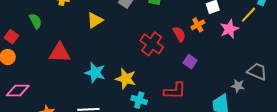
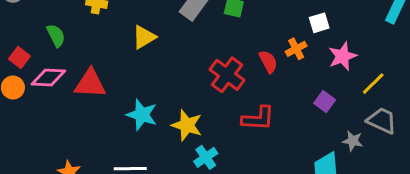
yellow line: (249, 15) -> (373, 84), moved
purple square: (190, 62) -> (325, 102), moved
pink diamond: (18, 91) -> (48, 77), moved
red L-shape: (175, 91) -> (258, 118), moved
cyan cross: (139, 100) -> (206, 157), turned 35

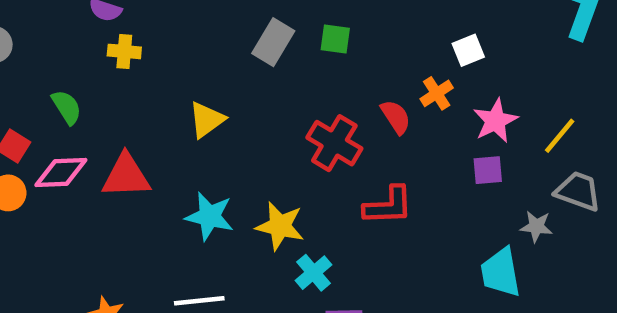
yellow triangle: (144, 37) -> (207, 120), moved
pink star: (343, 56) -> (495, 121), moved
purple square: (325, 102) -> (488, 170), turned -36

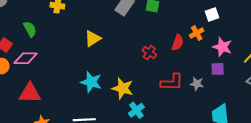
red semicircle: (396, 117) -> (178, 42), turned 49
pink star: (495, 121) -> (222, 47), turned -30
red cross: (334, 143) -> (149, 53), size x0.6
red triangle: (126, 176) -> (30, 93), moved
gray star: (536, 226) -> (197, 84), moved

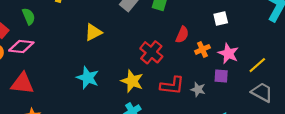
orange cross: (197, 33) -> (202, 49), moved
red semicircle: (178, 42) -> (182, 35), moved
red cross: (149, 53) -> (151, 52), size x1.5
yellow star: (123, 88) -> (132, 81), moved

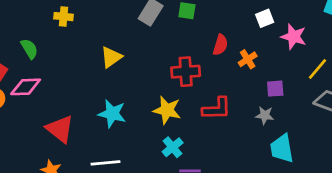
red cross: (151, 52) -> (186, 72), turned -35
pink star: (228, 53) -> (294, 37), moved
red triangle: (22, 83) -> (60, 129), moved, turned 40
gray star: (198, 89) -> (265, 115), moved

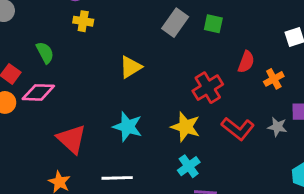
red cross: (186, 72) -> (208, 88), turned -32
red L-shape: (217, 109) -> (238, 129), turned 36
gray star: (265, 115) -> (277, 127), moved

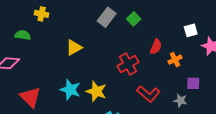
green square: (213, 24) -> (134, 19), turned 32
green semicircle: (45, 53) -> (23, 35), moved, turned -56
yellow star: (185, 127) -> (96, 91), moved
gray star: (277, 127) -> (180, 100), moved

